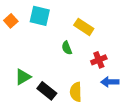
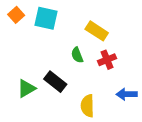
orange square: (11, 21) -> (16, 15), moved
red cross: (99, 60) -> (107, 60), moved
black rectangle: (47, 91) -> (55, 82), moved

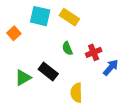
orange square: (16, 15) -> (14, 33), moved
yellow rectangle: (97, 31) -> (69, 17), moved
blue arrow: (127, 94) -> (111, 67), moved, turned 132

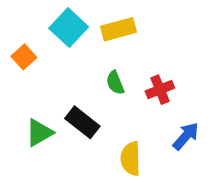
cyan square: (40, 16) -> (69, 28), turned 30
yellow rectangle: (69, 17) -> (119, 29), turned -48
blue arrow: (111, 67) -> (186, 136), moved

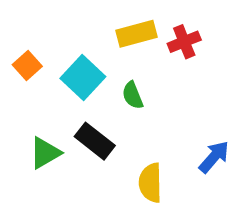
cyan square: (69, 28) -> (83, 77), moved
red cross: (160, 90) -> (184, 42), moved

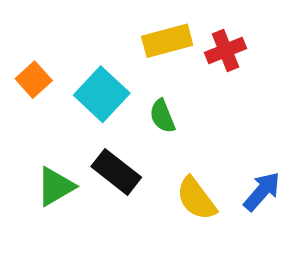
yellow semicircle: (150, 183) -> (196, 199), moved, turned -36

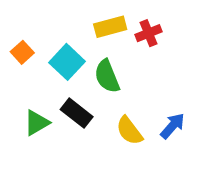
green semicircle: (162, 116) -> (107, 76), size x1.5

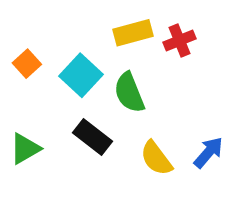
green triangle: (37, 123) -> (25, 149), moved

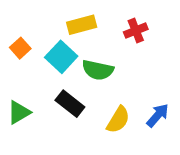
yellow rectangle: (133, 33) -> (82, 25), moved
green semicircle: (129, 93) -> (98, 70), turned -56
yellow semicircle: (156, 158) -> (118, 120), turned -112

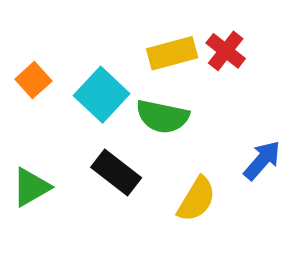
yellow rectangle: (82, 25) -> (172, 53), moved
red cross: (136, 31) -> (226, 51), turned -30
blue arrow: (158, 115) -> (262, 160), moved

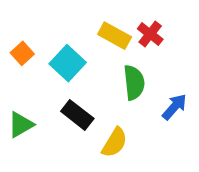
yellow rectangle: (172, 53) -> (115, 36), turned 44
green semicircle: (162, 117) -> (134, 83), moved, turned -108
yellow semicircle: (196, 199) -> (115, 142), moved

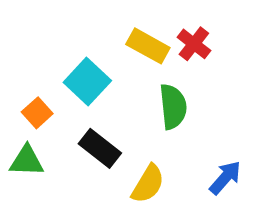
orange square: (22, 53) -> (37, 113), moved
blue arrow: (174, 107) -> (225, 178), moved
green triangle: (21, 125) -> (27, 161), turned 32

